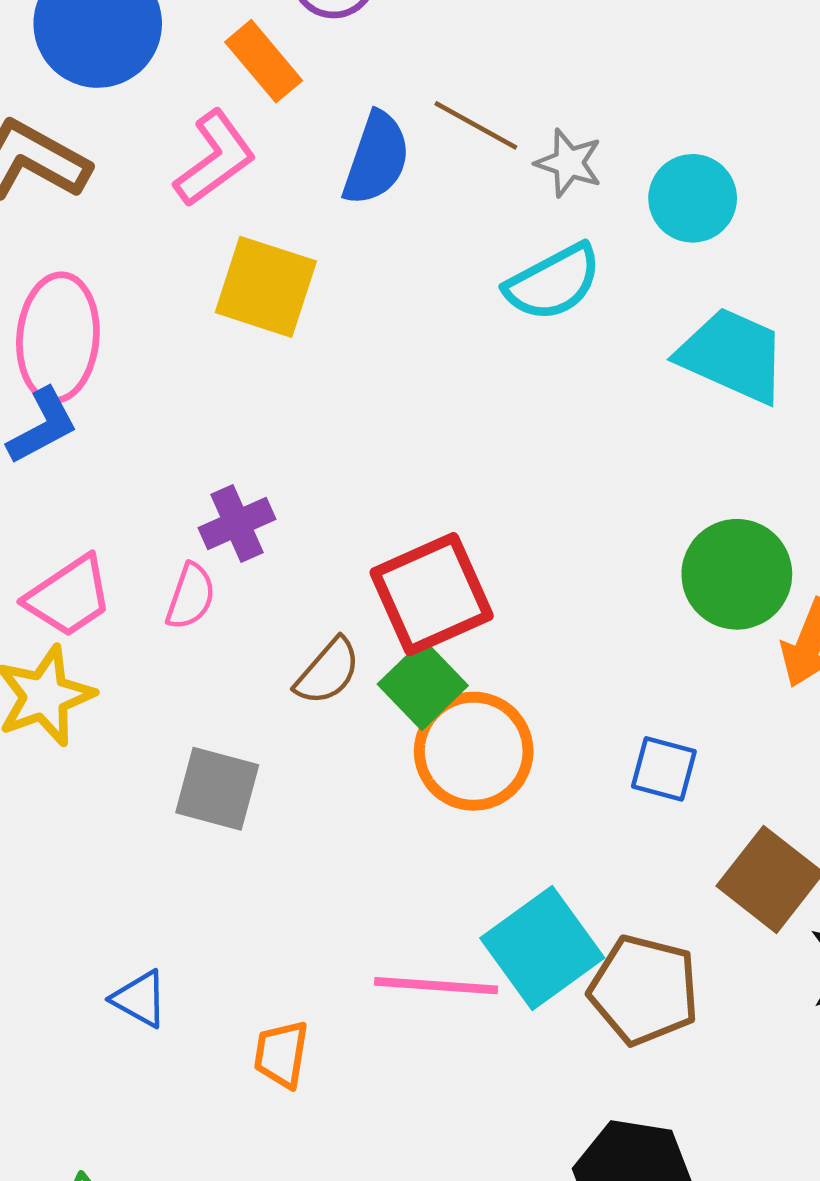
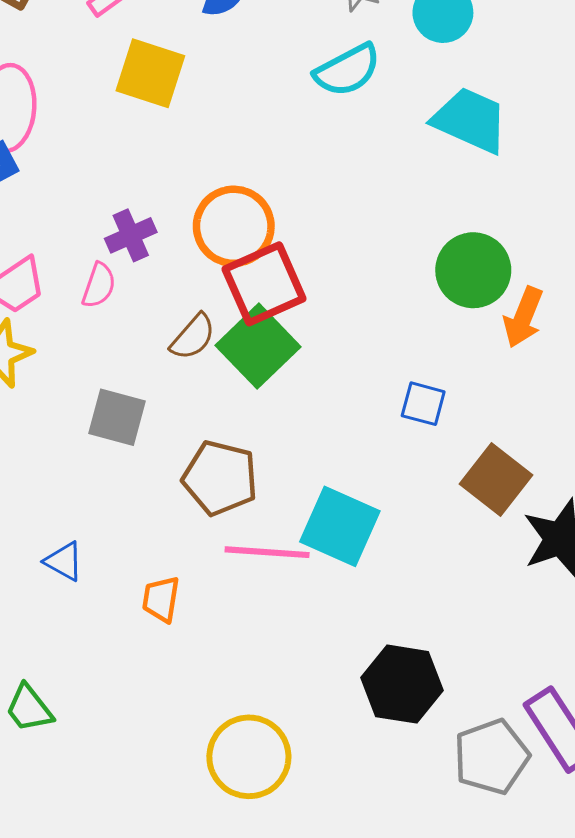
green square: (423, 685) -> (258, 346), size x1.4
orange circle: (474, 751) -> (234, 226), moved
cyan square: (542, 948) -> (340, 526), turned -30
brown pentagon: (644, 990) -> (220, 478), moved

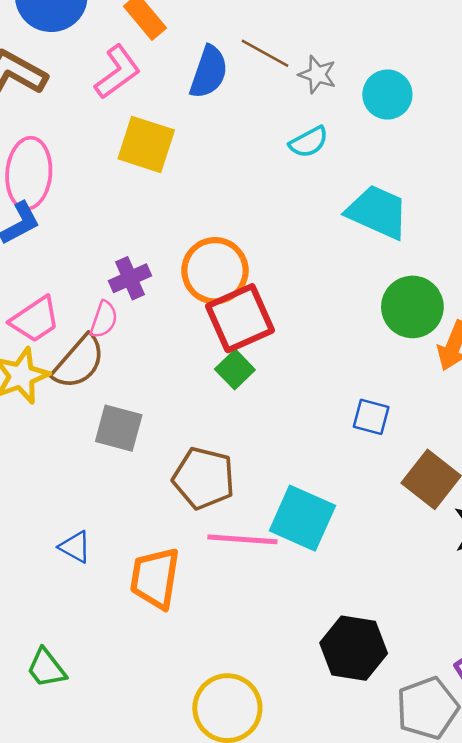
cyan semicircle: (347, 70) -> (309, 142), size x0.7
cyan trapezoid: (470, 120) -> (377, 212), moved
brown semicircle: (193, 337) -> (79, 362), moved, size x1.4
green square: (258, 346) -> (235, 369), size x0.6
orange trapezoid: (161, 599) -> (155, 578), size x1.6

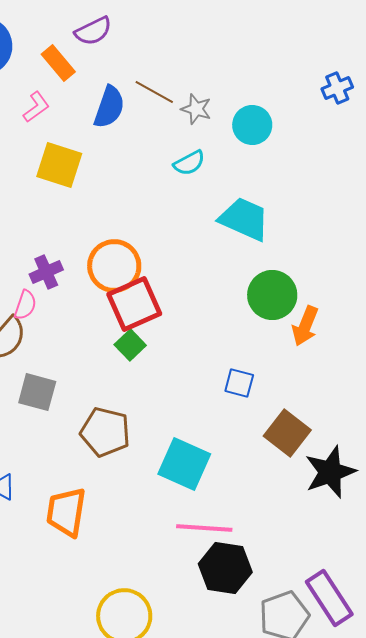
pink L-shape: (117, 72) -> (36, 107), size x0.7
pink line: (242, 539) -> (204, 528), moved

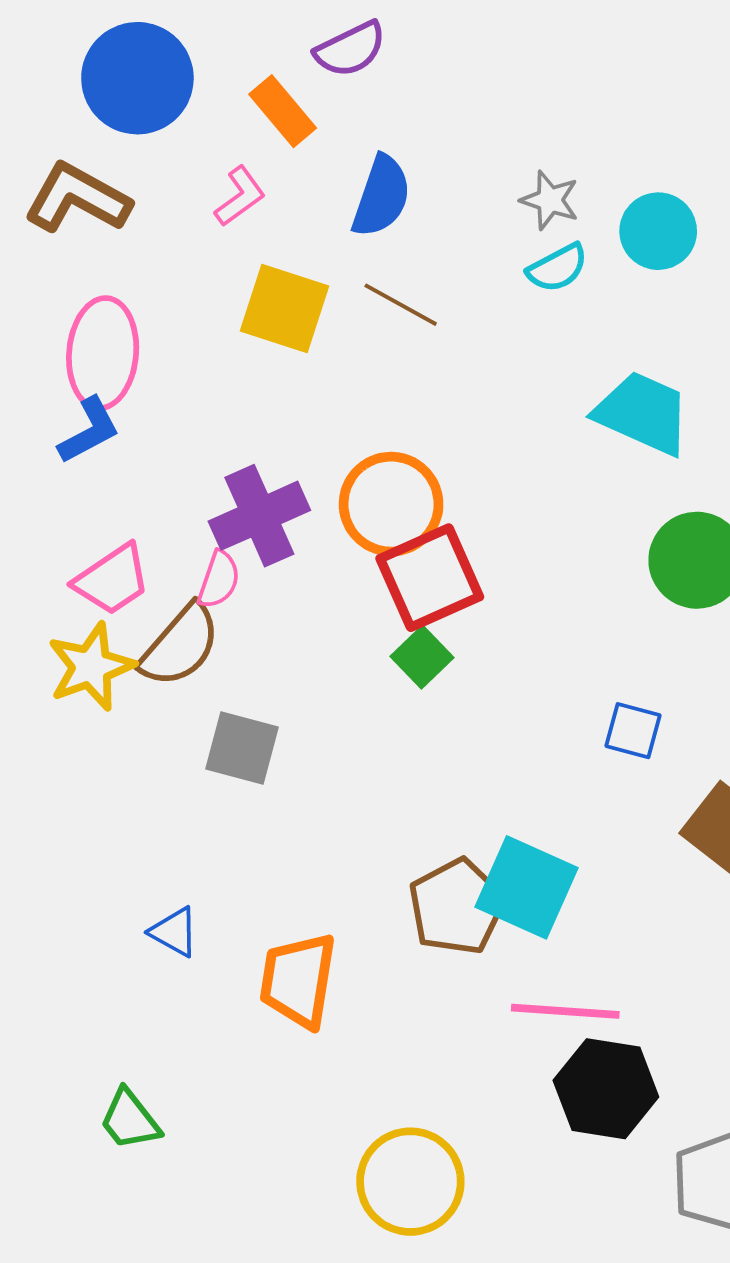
brown line: (154, 92) -> (401, 305), moved
cyan semicircle: (189, 163) -> (558, 268), moved
purple cross: (46, 272) -> (259, 516), size x1.5
brown pentagon: (105, 432) -> (457, 907), moved, turned 30

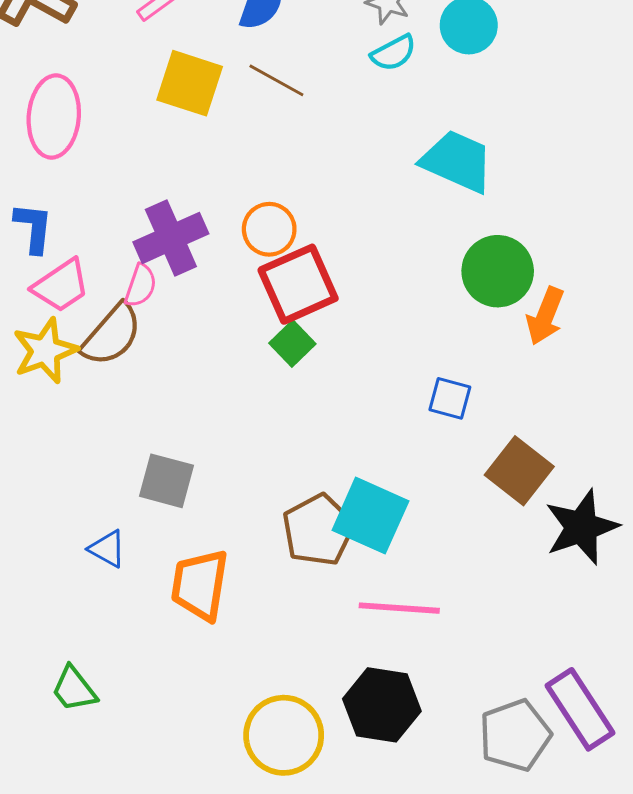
blue L-shape: (89, 431) -> (34, 228), moved, turned -56
orange circle: (391, 504) -> (269, 229), size x0.7
gray square: (242, 748) -> (167, 481), moved
black hexagon: (606, 1089) -> (382, 705), moved

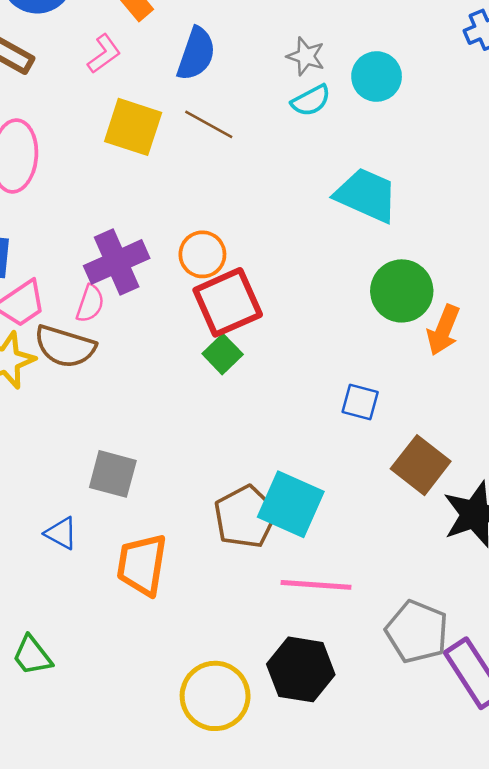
brown semicircle: (112, 335) -> (65, 346), turned 66
gray pentagon: (515, 735) -> (417, 632), moved, turned -30

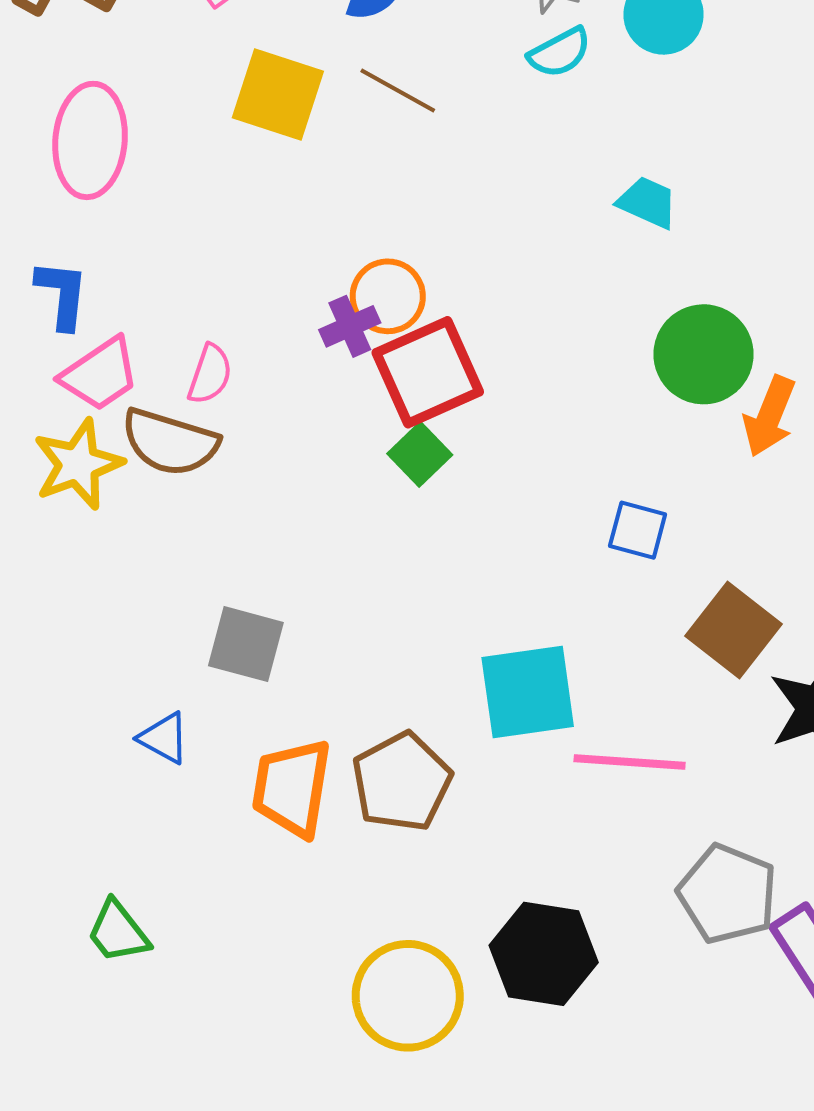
cyan trapezoid: (366, 195) -> (648, 202), size x0.6
purple cross: (117, 262) -> (350, 326), moved, size x0.6
cyan square: (291, 504) -> (528, 692), turned -32
brown pentagon: (245, 517) -> (402, 782), moved
pink line: (316, 585) -> (630, 762), moved

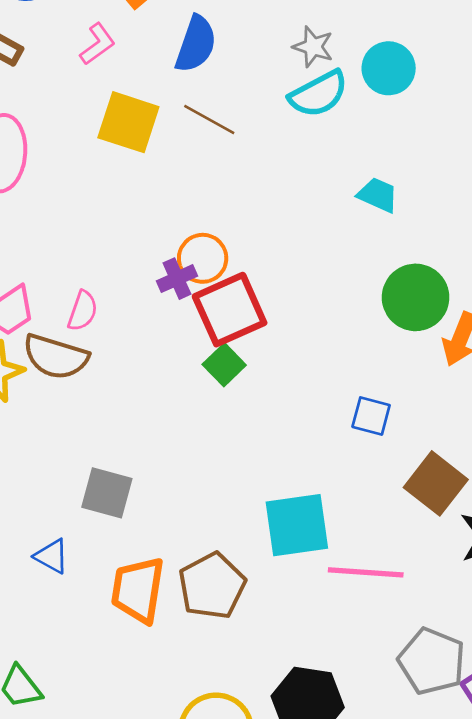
cyan semicircle: (560, 53) -> (318, 94), size x1.4

